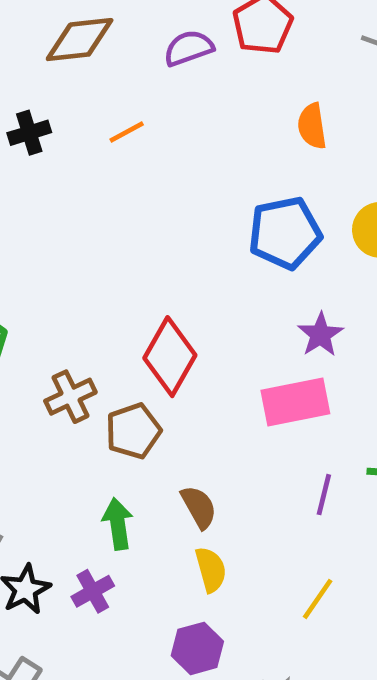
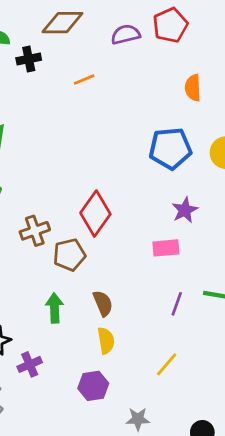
black cross: (29, 133) -> (29, 59), moved
pink rectangle: (295, 402) -> (166, 248), size x0.7
purple cross: (93, 591) -> (30, 364), moved

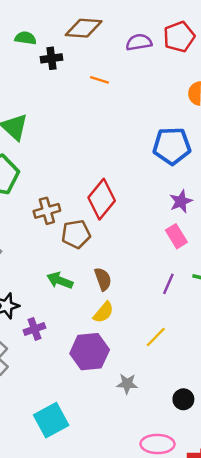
orange line: (84, 80) -> (99, 80), turned 36
pink rectangle: (166, 248) -> (176, 236), moved, turned 60
green arrow: (54, 308) -> (60, 280), turned -70
yellow semicircle: (106, 341) -> (103, 312), turned 45
purple hexagon: (93, 386) -> (90, 352), size x1.4

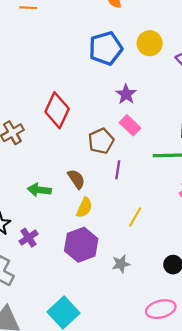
brown pentagon: (76, 234) -> (101, 141), moved
purple line: (168, 284) -> (118, 170), moved

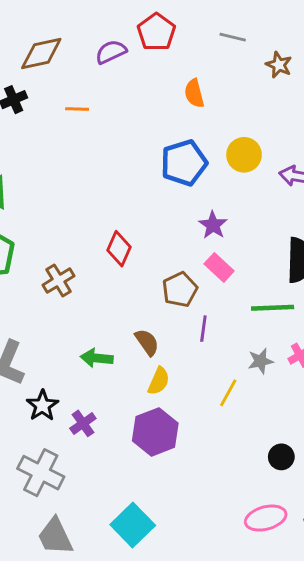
red diamond: (57, 110) -> (119, 249), size x0.7
gray star: (121, 264) -> (260, 361), moved

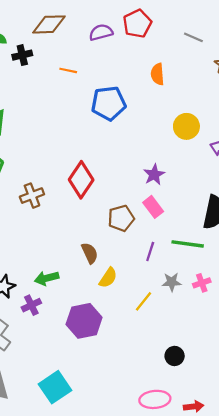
blue pentagon: (184, 163) -> (109, 103), moved
red diamond: (119, 249) -> (81, 180), size x1.4
purple line: (203, 329) -> (150, 251), moved
green arrow: (97, 358) -> (47, 278), moved, turned -30
yellow semicircle: (159, 381) -> (108, 278), moved

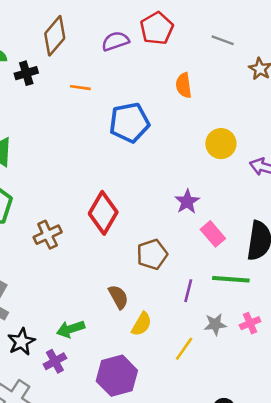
brown diamond: (49, 24) -> (55, 36), turned -44
pink rectangle: (153, 207) -> (213, 234), moved

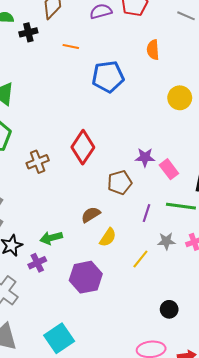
purple star: (187, 202) -> (145, 157), moved, turned 30
brown semicircle: (118, 297) -> (91, 215), turned -96

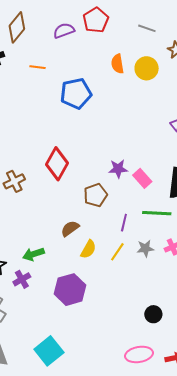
yellow circle: (180, 98) -> (147, 68), moved
yellow line: (140, 259) -> (117, 252), moved

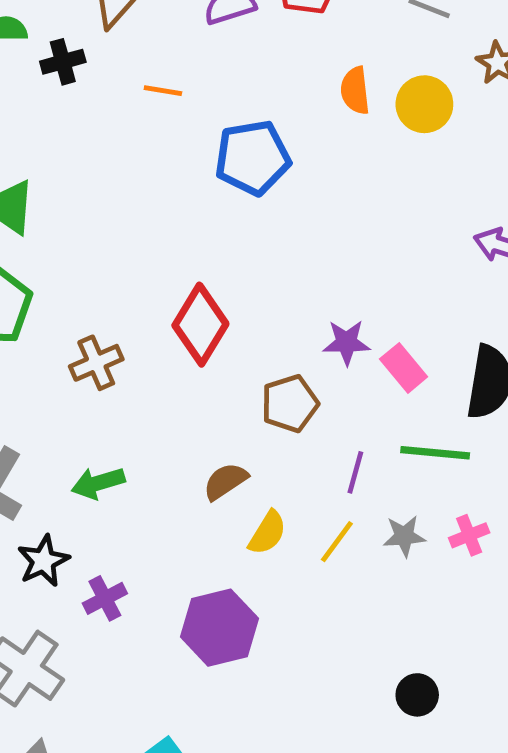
green arrow: (33, 254) -> (98, 483), moved

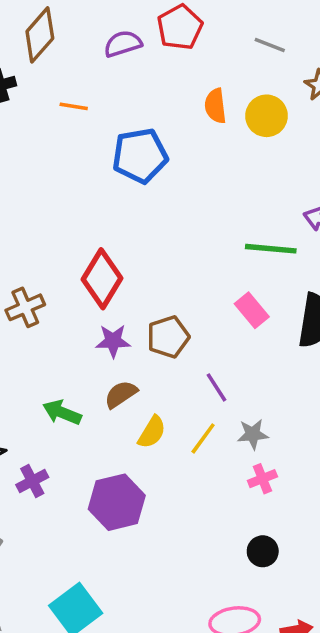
purple star: (347, 343) -> (113, 341), moved
green line: (435, 453) -> (271, 249), moved
purple line: (355, 472) -> (217, 387), turned -48
green arrow: (98, 483) -> (62, 413), moved, turned 39
pink cross: (469, 535) -> (262, 479), moved

